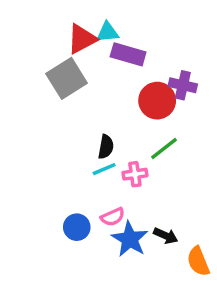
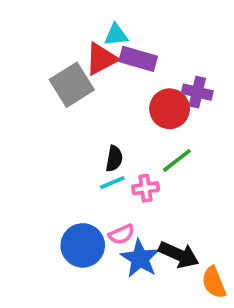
red triangle: (82, 39) -> (101, 59), moved
blue circle: (77, 227) -> (83, 245), size x1.5
black arrow: (166, 236) -> (179, 255), size x1.5

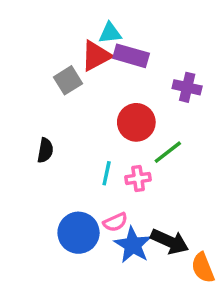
gray square: (72, 85) -> (68, 80), size x0.7
red circle: (170, 109) -> (136, 122), moved
black semicircle: (114, 159) -> (45, 150), moved
cyan line: (112, 183) -> (107, 173), turned -55

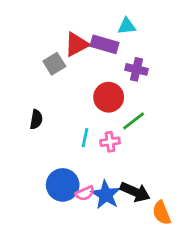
cyan triangle: (110, 33) -> (127, 26), moved
purple cross: (187, 87) -> (136, 69), moved
pink semicircle: (115, 222) -> (85, 193), moved

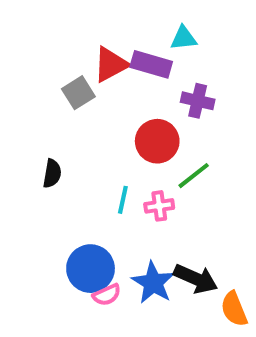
pink semicircle: (85, 193) -> (107, 295), moved

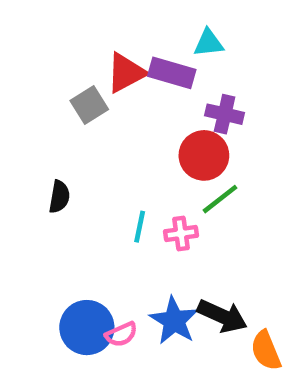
red circle: (157, 141) -> (204, 155), moved
blue circle: (91, 269) -> (87, 328), moved

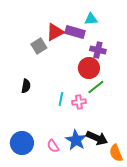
blue circle: (87, 328) -> (22, 143), moved
pink semicircle: (121, 334) -> (53, 146), turned 80

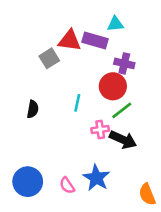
red triangle: (55, 32) -> (70, 41), turned 36
cyan line: (61, 99) -> (77, 103), moved
black arrow: (97, 138) -> (123, 140), moved

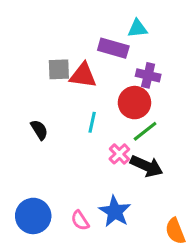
red triangle: (70, 41) -> (83, 75), moved
gray square: (49, 58) -> (59, 69), turned 30
black semicircle: (33, 109) -> (39, 130), turned -42
pink cross: (100, 130) -> (119, 154), turned -36

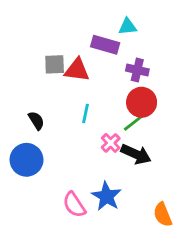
red circle: (134, 103) -> (142, 102), moved
blue circle: (33, 216) -> (26, 160), moved
pink semicircle: (80, 220) -> (74, 205), size x1.4

